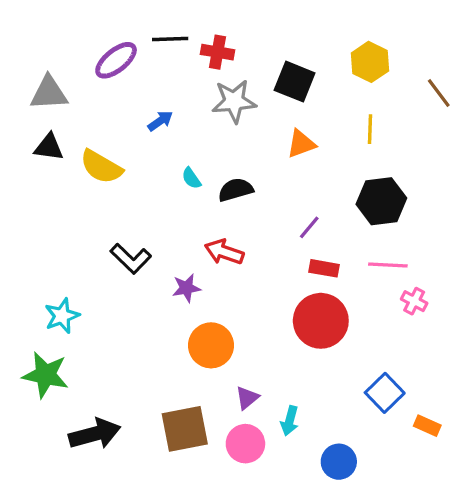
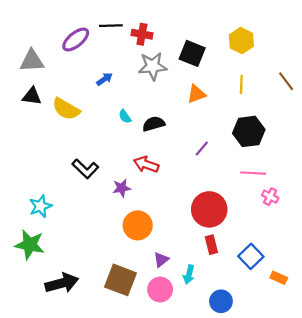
brown line: (439, 93) -> (286, 81), moved
red rectangle: (324, 268) -> (211, 245), moved, turned 66
brown square: (185, 429) -> (121, 280), turned 32

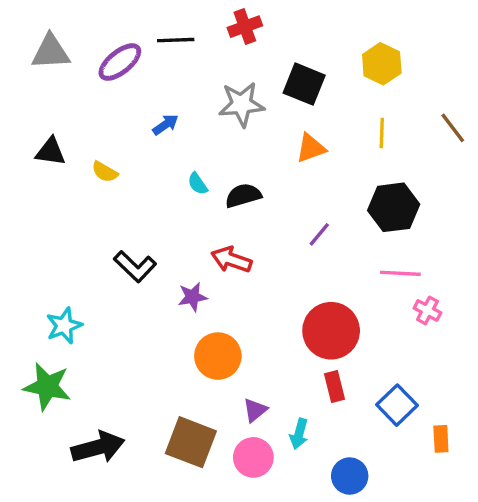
red cross: (142, 34) -> (245, 27), moved, turned -30
gray triangle: (32, 61) -> (51, 52), moved
yellow semicircle: (66, 109) -> (105, 172), size x0.6
orange rectangle: (279, 278) -> (441, 439), turned 63

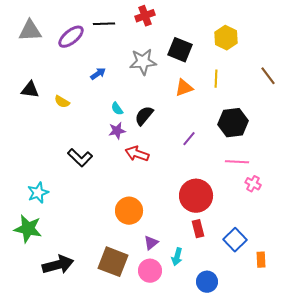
yellow line: (382, 133) -> (216, 79), moved
black semicircle: (243, 196) -> (144, 116), turned -35
purple star: (193, 297) -> (117, 131), moved

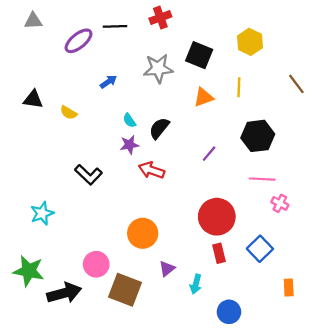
gray triangle: (30, 31) -> (33, 21), moved, size x0.7
green star: (28, 229) -> (29, 271), moved
blue square: (235, 240) -> (260, 249), moved
pink circle: (150, 271) -> (96, 264), moved

